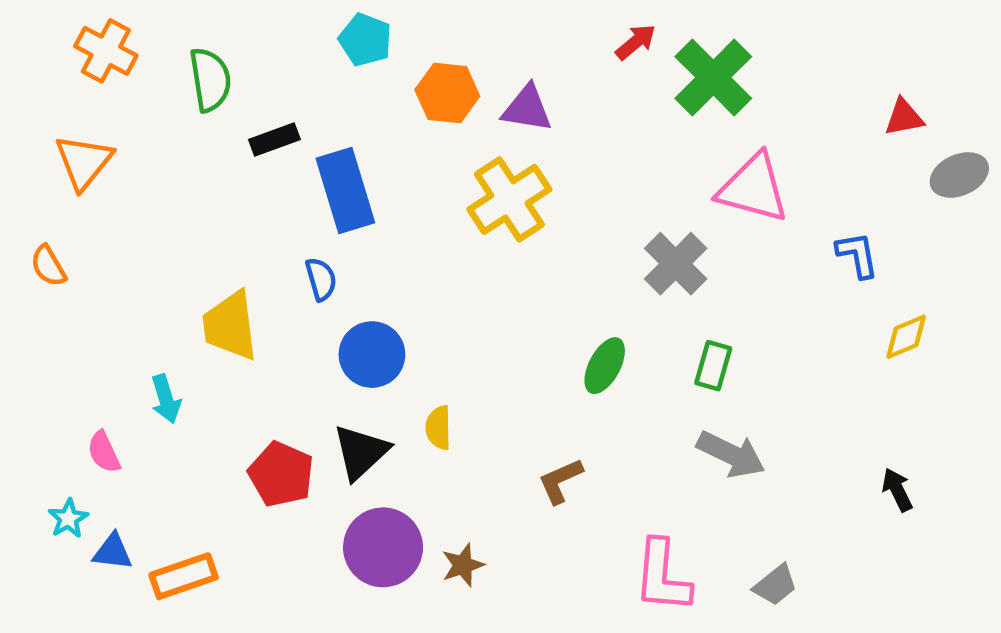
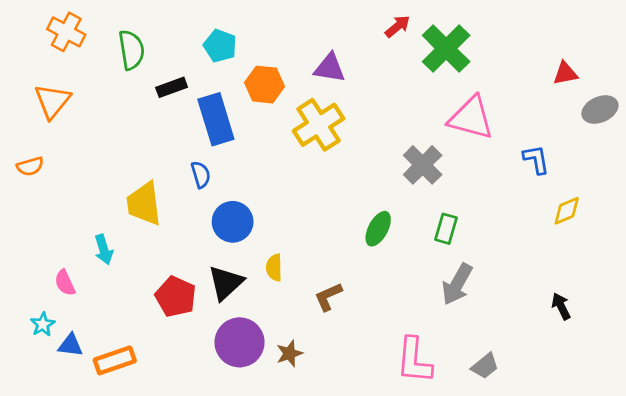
cyan pentagon: (365, 40) -> (220, 46), moved
orange hexagon: (447, 93) -> (264, 85), moved
orange semicircle: (48, 266) -> (30, 166), turned -76
gray arrow: (731, 454) -> (457, 284), turned 93
brown L-shape: (560, 481) -> (328, 297), moved

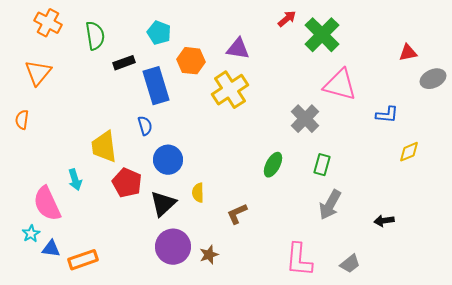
blue L-shape: (536, 159) -> (387, 115), turned 105
orange semicircle: (30, 166) -> (22, 120), turned 114
pink semicircle: (65, 283) -> (47, 204), size x1.8
red pentagon: (176, 297) -> (127, 183), moved
black arrow: (561, 306) -> (384, 221), moved, turned -72

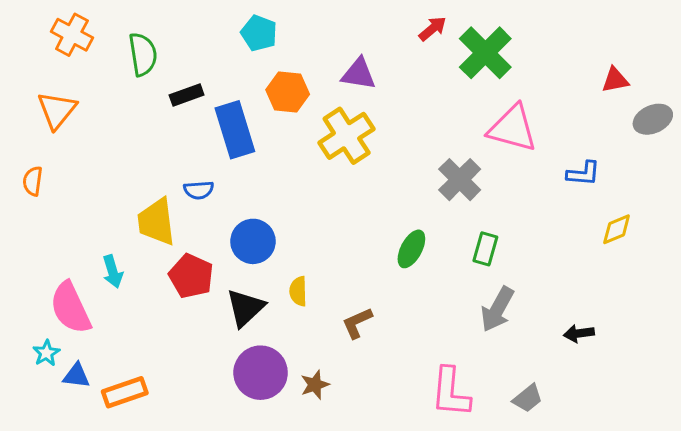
cyan pentagon: (159, 33) -> (259, 33), moved
blue semicircle: (145, 126) -> (199, 190), moved, turned 102

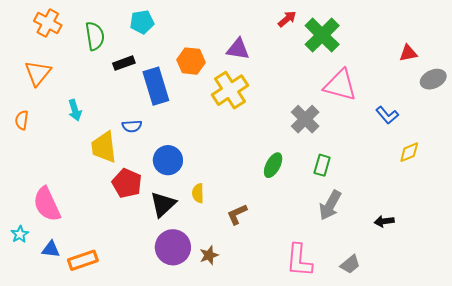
cyan pentagon: (259, 33) -> (142, 22), moved, turned -30
blue L-shape: (583, 173) -> (387, 115), turned 45
cyan arrow: (113, 272) -> (75, 110), moved
cyan star: (46, 353) -> (20, 234), moved

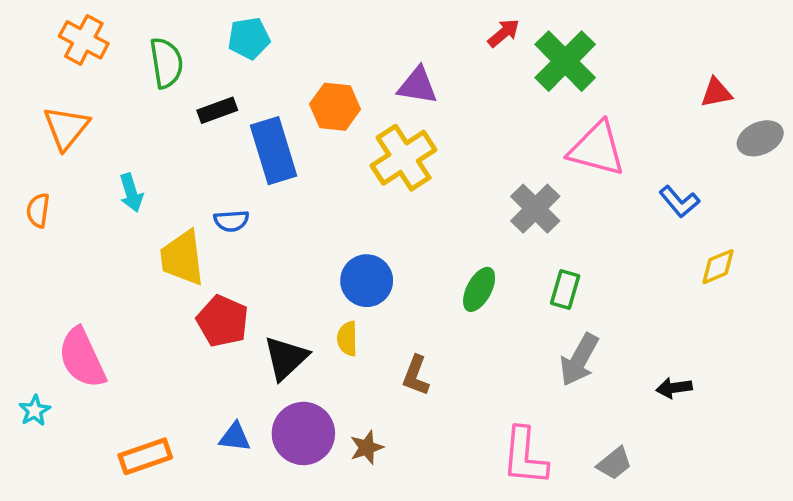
blue circle: (168, 160) -> (367, 281), moved
brown L-shape: (237, 214) -> (416, 376), turned -45
blue triangle: (51, 249) -> (235, 437), moved

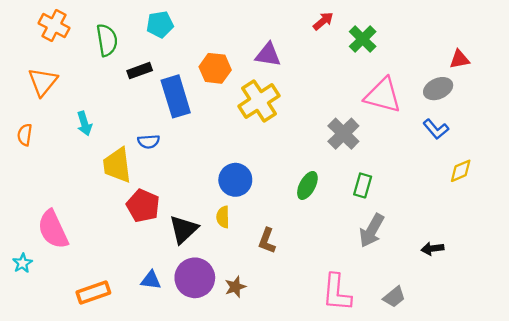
green cross: (565, 61) -> (363, 39), size x0.7
gray ellipse: (760, 138) -> (438, 89), moved

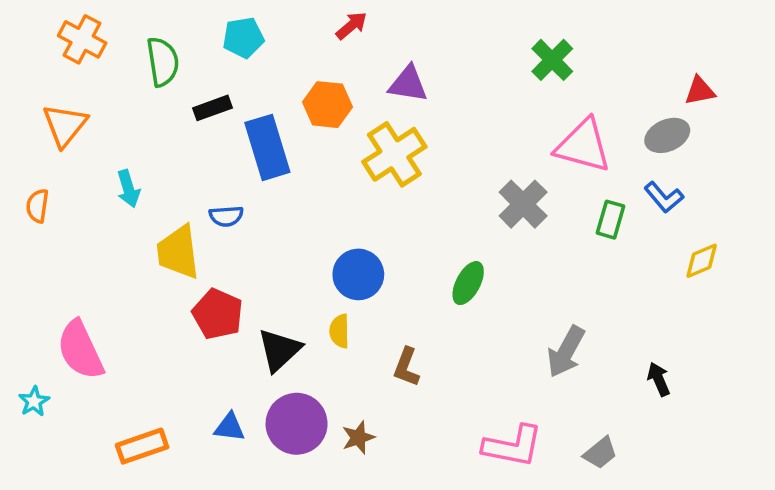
red arrow: (323, 21) -> (351, 26), moved
green rectangle: (363, 185) -> (611, 220), moved
black arrow: (432, 249) -> (659, 379), turned 75
pink L-shape: (337, 292) -> (513, 446), turned -84

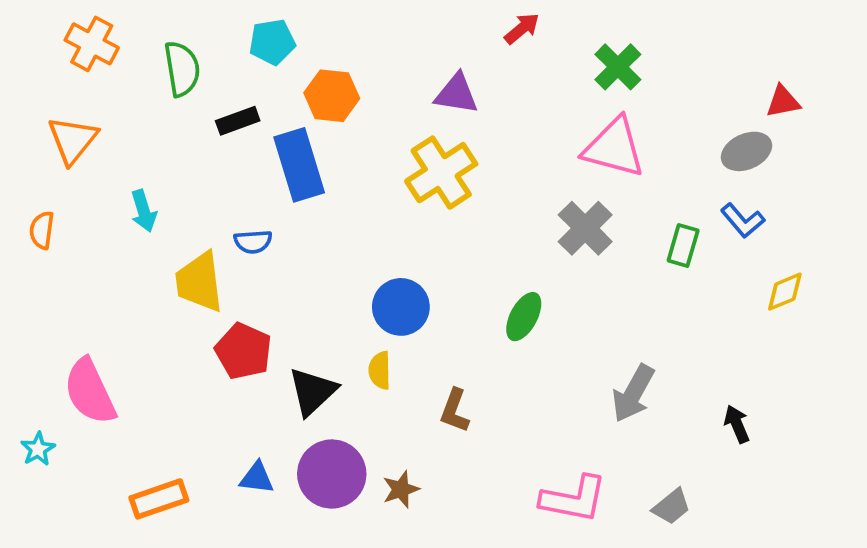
red arrow: (351, 26) -> (522, 29), moved
orange hexagon: (327, 105) -> (332, 96), moved
pink triangle: (583, 146) -> (614, 148), moved

